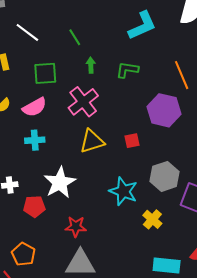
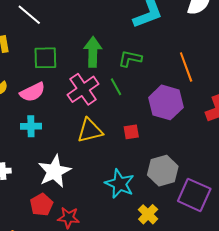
green line: (75, 37) -> (116, 87), moved
green arrow: (91, 65) -> (93, 52), size x1.8
red pentagon: (34, 206) -> (41, 205), moved, turned -30

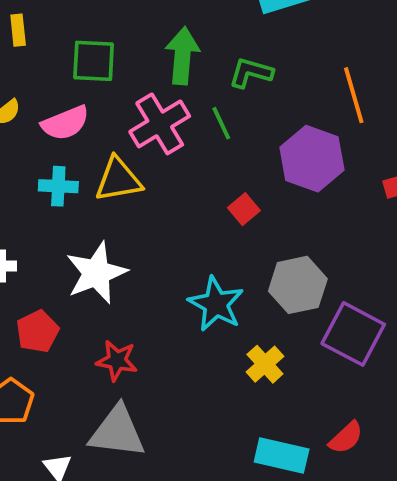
yellow triangle: (90, 130) -> (118, 180), moved
red square: (131, 132) -> (244, 209), turned -35
red pentagon: (41, 205) -> (37, 331), moved

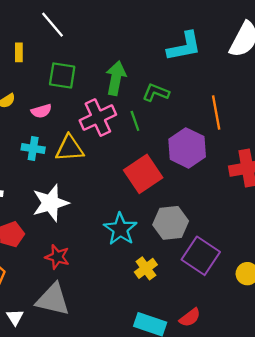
pink semicircle: (65, 123) -> (41, 111), size x0.7
red square: (244, 209) -> (143, 174), size x2.0

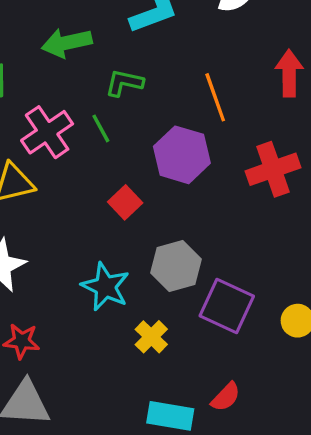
green arrow: (116, 78) -> (67, 43), moved, turned -104
red square: (143, 174) -> (125, 202), size x0.6

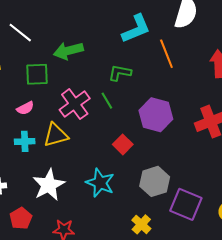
green arrow: (67, 43) -> (68, 51), moved
orange line: (215, 97) -> (166, 54), moved
cyan star: (105, 287) -> (100, 183), moved

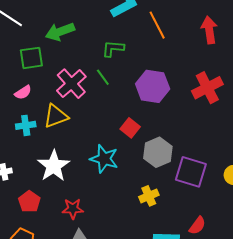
red square: (123, 144) -> (130, 128), moved
yellow cross: (141, 224) -> (149, 196), turned 30

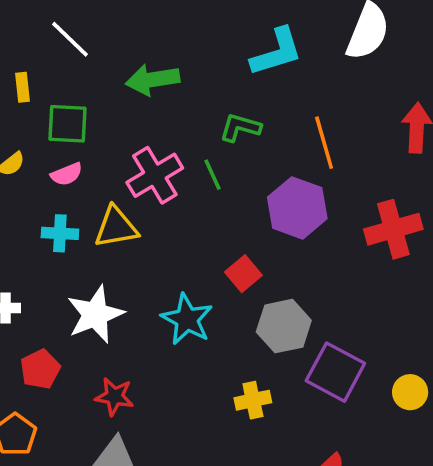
orange line: (157, 25) -> (324, 143), moved
green square: (31, 58) -> (67, 124), moved

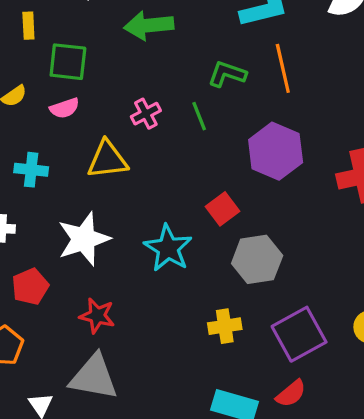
orange line: (324, 143) -> (283, 68), moved
pink cross: (155, 175) -> (146, 114), size x0.6
cyan cross: (60, 233) -> (31, 170), moved
purple square: (335, 372) -> (299, 334), moved, turned 30

